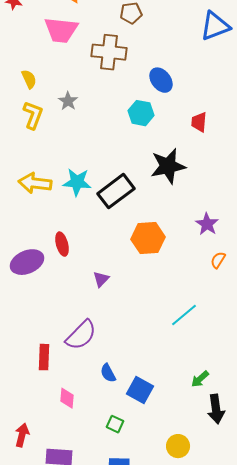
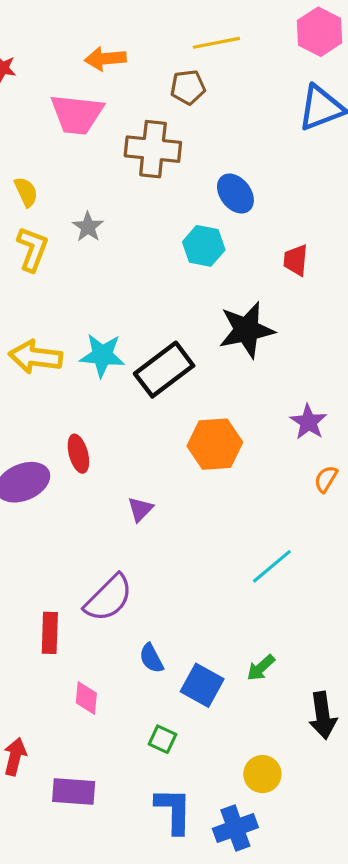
green arrow: (200, 379) -> (261, 668), moved

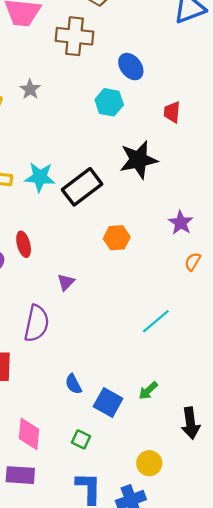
orange hexagon: (215, 444) -> (117, 238), size x0.7
purple semicircle: (109, 598) -> (37, 323), moved, turned -33
pink diamond: (86, 698) -> (29, 434), moved, size x1.4

